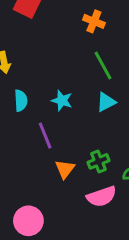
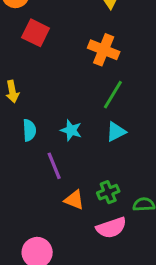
orange cross: (94, 21) -> (104, 50), size x1.4
green line: (103, 66) -> (113, 95), turned 60
orange triangle: (65, 169) -> (74, 200), turned -45

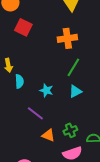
orange cross: (104, 50) -> (67, 38), turned -30
cyan semicircle: (29, 130) -> (19, 81), moved
purple line: (54, 166) -> (35, 113), turned -30

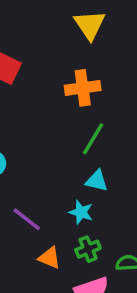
cyan star: (46, 90) -> (81, 212), moved
cyan triangle: (75, 91) -> (97, 181), turned 40

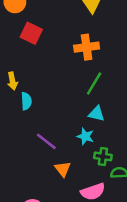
green cross: (88, 249) -> (103, 156), moved, turned 30
orange triangle: (49, 258) -> (63, 169), turned 30

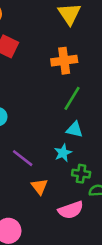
cyan star: (85, 136) -> (63, 153), turned 30

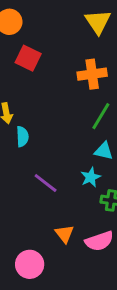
orange triangle: (40, 187) -> (64, 234), moved

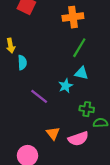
cyan star: (91, 177) -> (66, 86), moved

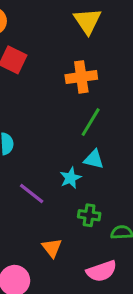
green cross: (87, 109) -> (89, 215), moved
pink semicircle: (78, 139) -> (102, 271), moved

